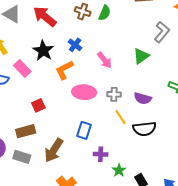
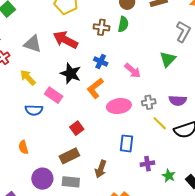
brown arrow: (54, 150) -> (101, 169), size x0.7

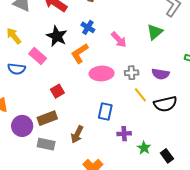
purple circle: (42, 179) -> (22, 126), moved

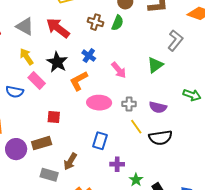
yellow arrow: (14, 36) -> (27, 57), moved
red square: (57, 91) -> (54, 117), turned 32
gray rectangle: (46, 144) -> (49, 175), moved

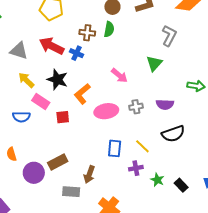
blue cross: (89, 56) -> (77, 53), moved
red square: (54, 117) -> (63, 117), moved
yellow line: (136, 127) -> (142, 146), moved

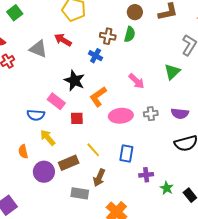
red arrow: (52, 46) -> (63, 40), moved, size x0.7
yellow arrow: (26, 80) -> (48, 138), moved
yellow line: (142, 146) -> (93, 150), moved

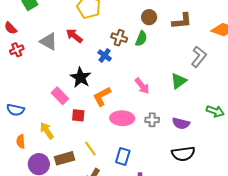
blue semicircle: (36, 115) -> (15, 110), moved

